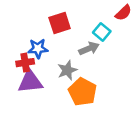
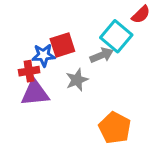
red square: (60, 23) -> (62, 45), moved
cyan square: (102, 32) -> (116, 36), size x1.5
orange pentagon: (83, 92) -> (115, 128), moved

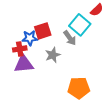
gray arrow: (102, 55) -> (70, 38), turned 77
orange pentagon: (115, 128) -> (79, 88), turned -30

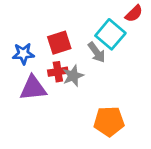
blue star: (30, 38) -> (23, 54), moved
red cross: (20, 49) -> (58, 72), moved

